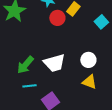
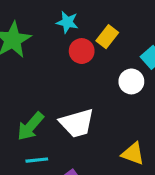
white circle: (88, 60) -> (131, 81), moved

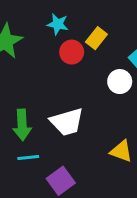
green arrow: (30, 126) -> (22, 125), turned -44

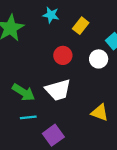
red circle: (72, 52) -> (63, 55), moved
green arrow: (22, 125) -> (24, 92), turned -55

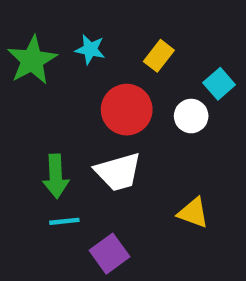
cyan star: (51, 15) -> (90, 49), moved
red circle: (63, 55) -> (127, 110), size x1.5
green arrow: (24, 92) -> (56, 176), turned 55

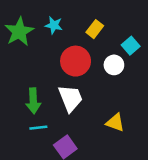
white trapezoid: (118, 172) -> (70, 98), turned -96

